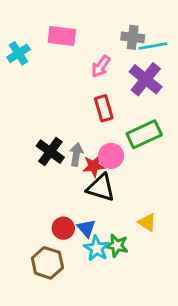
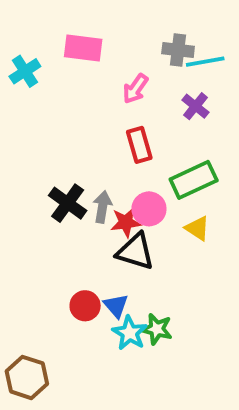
purple cross: (146, 79) -> (195, 106), size x0.6
yellow triangle: (147, 222) -> (197, 228), moved
brown hexagon: (47, 263) -> (27, 377), moved

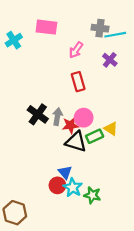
green rectangle: (194, 180) -> (95, 136), moved, size x0.7
red circle: (85, 306) -> (57, 185), moved
green star: (157, 329) -> (92, 195), moved

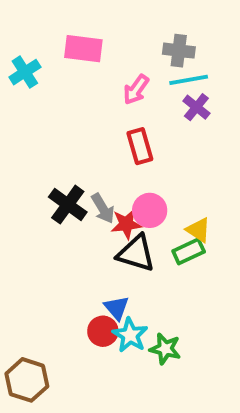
cyan line: (115, 35) -> (189, 80), moved
gray arrow: (57, 117) -> (103, 208), turned 140
green rectangle: (95, 136) -> (189, 251), moved

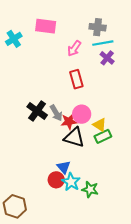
yellow triangle: (198, 230) -> (100, 125), moved

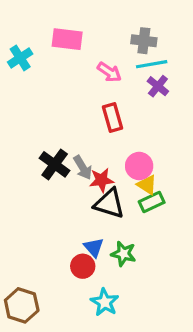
pink arrow: (74, 48) -> (109, 72), turned -91
pink circle: (82, 114) -> (139, 166), moved
cyan star: (71, 182) -> (105, 302), moved
green star: (90, 189) -> (123, 254), moved

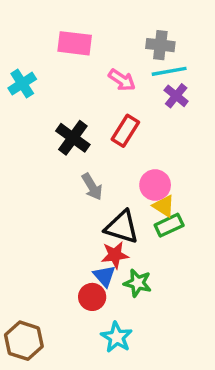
cyan cross: (20, 58) -> (22, 84), moved
red rectangle: (112, 117) -> (125, 131), turned 48
black cross: (55, 164) -> (73, 138), moved
red star: (102, 180) -> (115, 255), moved

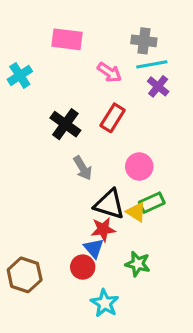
yellow triangle: (164, 206) -> (136, 212), moved
green star: (138, 283) -> (138, 264), moved
brown hexagon: (24, 341) -> (25, 275), moved

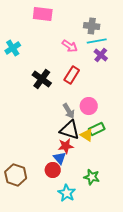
pink rectangle: (67, 39) -> (43, 14), moved
gray arrow: (83, 168) -> (69, 111), moved
green star: (138, 264) -> (92, 177), moved

